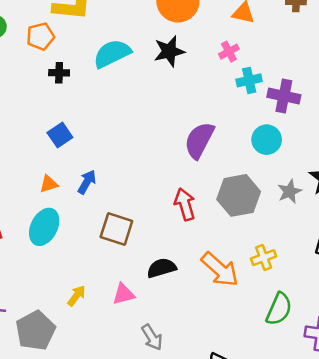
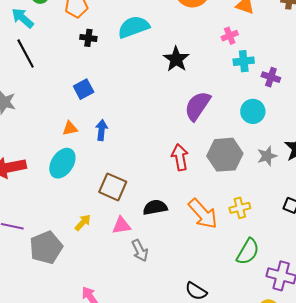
black star: (169, 51) -> (176, 59), moved, turned -30
purple cross: (284, 96) -> (271, 77), size x0.7
blue arrow: (87, 182) -> (102, 130), turned -30
brown square: (116, 229) -> (113, 187), moved
gray arrow: (152, 337) -> (140, 251), moved

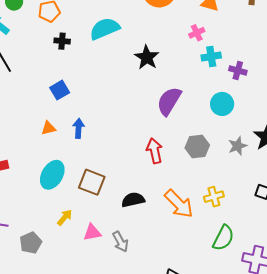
gray hexagon: (225, 155) -> (197, 147), size x0.7
cyan ellipse: (62, 163) -> (52, 175), moved
pink triangle: (122, 225) -> (92, 232), moved
gray pentagon: (46, 248) -> (31, 243), size x0.7

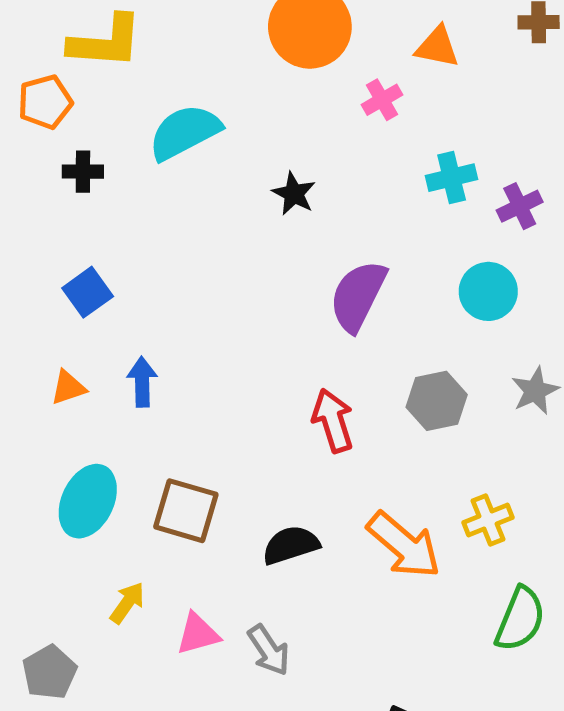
pink cross: (197, 33) -> (382, 100), moved
black star: (147, 57) -> (294, 194), size x0.7
purple cross: (238, 70) -> (520, 206), turned -36

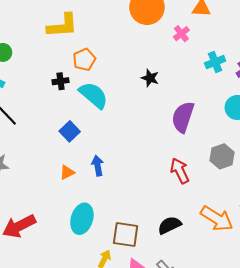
orange pentagon: (45, 102) -> (84, 60), moved
cyan semicircle: (185, 132) -> (94, 95), moved, turned 76
brown square: (186, 511) -> (126, 235), moved

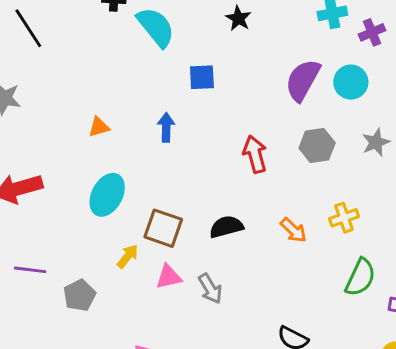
purple semicircle: (183, 117) -> (303, 80), moved
blue square: (70, 131) -> (202, 77), moved, turned 30
blue arrow: (98, 166) -> (166, 127), moved
orange arrow: (217, 219) -> (293, 230), size x0.6

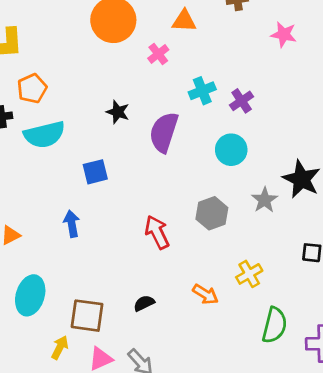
cyan semicircle: (156, 27) -> (44, 135), turned 126
purple semicircle: (303, 80) -> (164, 132), moved
black semicircle: (226, 227) -> (144, 303), size x0.7

